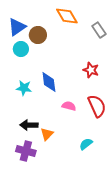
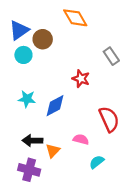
gray rectangle: (99, 30) -> (111, 56), moved
red star: (91, 70) -> (81, 79), moved
blue diamond: (49, 82) -> (55, 106), moved, turned 70
pink semicircle: (69, 106) -> (81, 139), moved

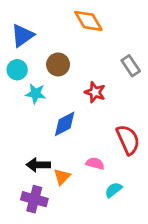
brown circle: (43, 39) -> (58, 64), moved
cyan circle: (23, 55) -> (17, 70), moved
cyan star: (27, 99) -> (36, 94), moved

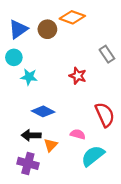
orange diamond: (88, 21) -> (72, 17), turned -40
brown circle: (58, 64) -> (47, 29), moved
blue diamond: (65, 124) -> (43, 111), moved, turned 55
cyan semicircle: (113, 190) -> (93, 156), size x1.6

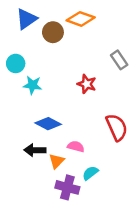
blue triangle: (18, 29) -> (26, 19), moved
pink semicircle: (78, 134) -> (76, 147), moved
cyan semicircle: (93, 156) -> (90, 173), moved, size x0.6
purple cross: (28, 163) -> (67, 187), moved

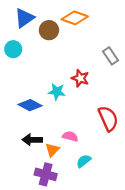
cyan circle: (16, 63) -> (13, 49), moved
cyan star: (32, 85) -> (57, 92), moved
blue diamond: (48, 124) -> (30, 105), moved
purple cross: (67, 187) -> (46, 174), moved

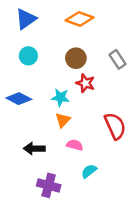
brown circle: (49, 30) -> (76, 58), moved
cyan circle: (13, 49) -> (28, 56), moved
blue diamond: (30, 105) -> (19, 99), moved
orange triangle: (52, 150) -> (63, 120), moved

